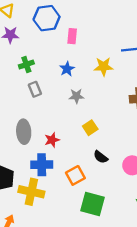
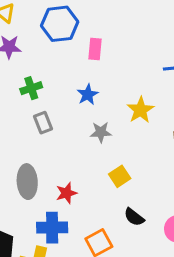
yellow star: (104, 67) -> (140, 110), moved, turned -30

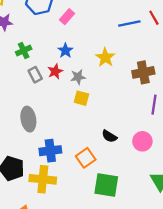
pink rectangle: (95, 49) -> (67, 17), turned 42
yellow square: (120, 176) -> (81, 98), moved, turned -35
red star: (66, 193) -> (55, 71), moved

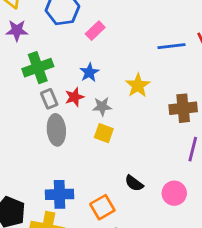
green cross: (24, 50) -> (38, 68), size x1.5
gray ellipse: (28, 119) -> (56, 130), moved

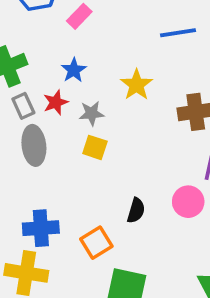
black semicircle: (134, 183) -> (136, 210), turned -108
pink circle: (174, 193) -> (188, 202), moved

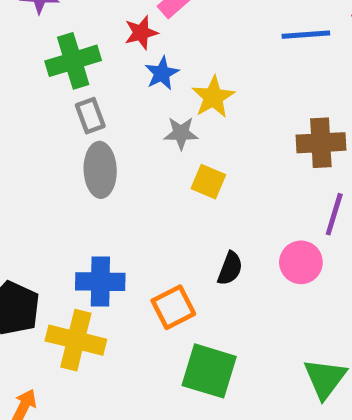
yellow star: (136, 85) -> (213, 97), moved
red star: (56, 102) -> (141, 33), moved
yellow square: (95, 147) -> (208, 182), moved

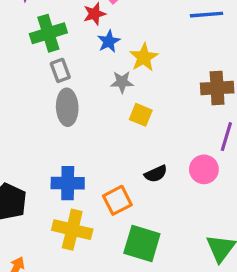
black semicircle: (230, 268) -> (156, 174), turned 45
yellow cross: (76, 340) -> (72, 230), moved

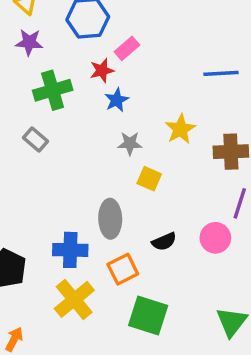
yellow star: (144, 57) -> (180, 129), moved
gray rectangle: (60, 70) -> (35, 139), moved, turned -30
gray ellipse: (67, 107) -> (110, 219), moved
yellow cross: (72, 230) -> (74, 299), turned 36

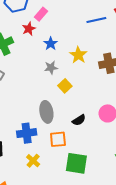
blue star: (117, 100) -> (51, 44), moved
yellow square: (149, 179) -> (65, 86), turned 32
orange square: (123, 269) -> (58, 139), turned 30
yellow cross: (74, 299) -> (33, 161), size x0.6

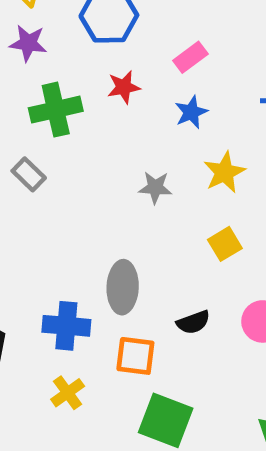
pink rectangle: (41, 14) -> (190, 57), moved
blue star: (51, 44) -> (191, 112), moved
yellow square: (65, 86) -> (225, 244), moved

